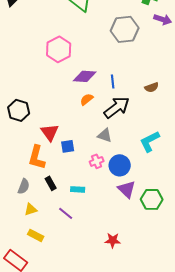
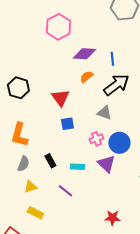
red triangle: (50, 132) -> (60, 98), moved
orange L-shape: (37, 157) -> (19, 135), moved
purple triangle: (127, 189) -> (106, 164), moved

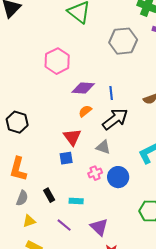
red triangle: (60, 98) -> (72, 137), moved
purple triangle: (106, 164) -> (99, 227), moved

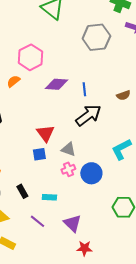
orange semicircle: (85, 111) -> (13, 81), moved
gray triangle: (103, 147) -> (68, 149), moved

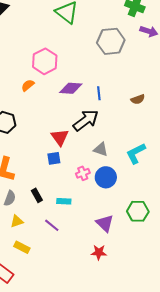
black arrow: (88, 115) -> (86, 120), moved
gray triangle: (68, 149) -> (101, 149), moved
purple triangle: (72, 223) -> (105, 223), moved

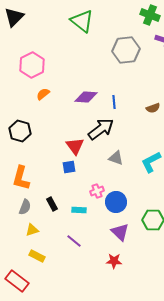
pink hexagon: (45, 61) -> (32, 65), moved
pink cross: (83, 173) -> (97, 191), moved
blue circle: (106, 177) -> (116, 202), moved
purple line: (52, 225) -> (74, 241), moved

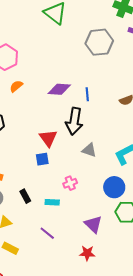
black arrow: (101, 129) -> (74, 121), turned 136
blue circle: (116, 202) -> (114, 187), moved

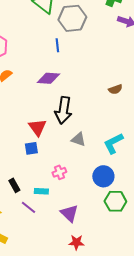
gray hexagon: (99, 42) -> (72, 18), moved
blue line: (87, 94) -> (57, 45), moved
purple triangle: (93, 224) -> (69, 213), moved
purple line: (47, 233) -> (28, 207), moved

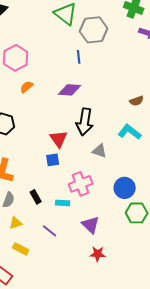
cyan L-shape: (113, 143) -> (130, 132), moved, turned 65
pink cross: (59, 172) -> (81, 184), size x1.6
purple line: (28, 207) -> (50, 231), moved

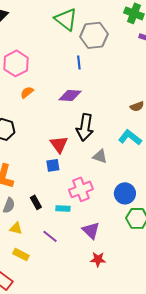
yellow triangle: (16, 223) -> (16, 228), turned 32

